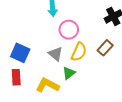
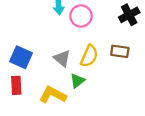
pink circle: (69, 30) -> (81, 16), moved
brown rectangle: (105, 48) -> (120, 51), turned 56

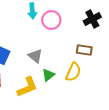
yellow semicircle: (89, 56) -> (73, 72), moved
yellow L-shape: (53, 95) -> (27, 87), turned 130

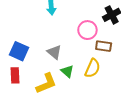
pink circle: (51, 20) -> (87, 30), moved
green triangle: (48, 75) -> (67, 71), turned -40

